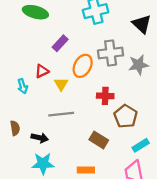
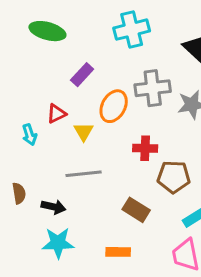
brown pentagon: (126, 116) -> (174, 177), turned -30

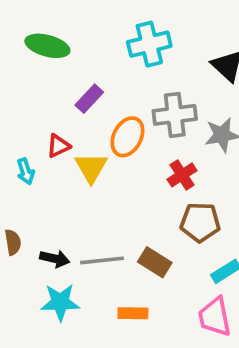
yellow triangle: (84, 132) -> (91, 168), size x1.4
red cross: (145, 148) -> (182, 175), moved, turned -35
gray line: (84, 174) -> (102, 260), moved

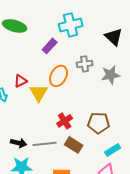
purple rectangle: (89, 99) -> (50, 46), moved
gray cross: (175, 115) -> (85, 64), size x0.7
red cross: (182, 175) -> (65, 121), moved

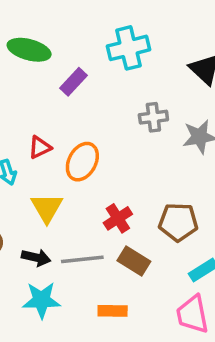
purple rectangle: (50, 46) -> (73, 82), moved
orange ellipse: (59, 76) -> (82, 162), moved
yellow triangle: (39, 93) -> (47, 208), moved

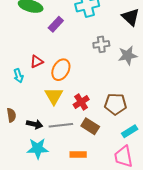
yellow triangle: (47, 208) -> (54, 96), moved

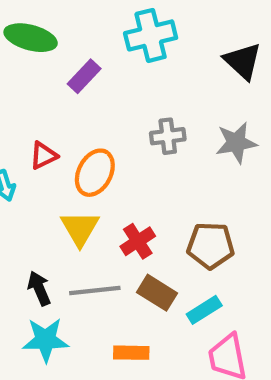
gray cross: (101, 44) -> (168, 136), moved
black arrow: (35, 124) -> (39, 288), turned -126
cyan rectangle: (130, 131) -> (204, 310), moved

